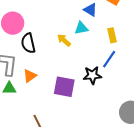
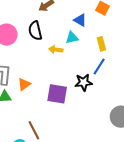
yellow arrow: (64, 40) -> (56, 50), turned -32
black semicircle: (28, 43) -> (35, 31), moved

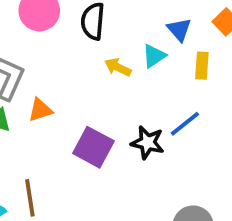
cyan triangle: (72, 38) -> (154, 56), turned -40
yellow rectangle: (101, 44) -> (202, 66), moved

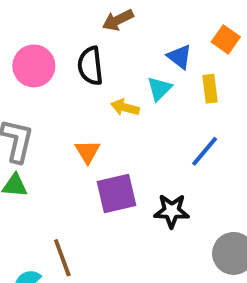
orange triangle: (40, 110) -> (88, 152), moved, turned -32
black star: (148, 143) -> (172, 211), moved
purple square: (93, 147) -> (116, 193), turned -30

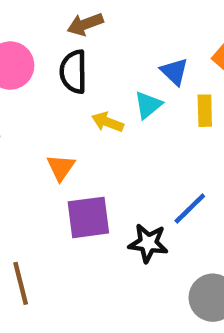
brown arrow: (118, 20) -> (85, 24), moved
blue line: (205, 151) -> (190, 208), moved

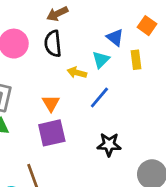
blue line: (190, 208) -> (99, 98), moved
purple square: (88, 217) -> (52, 133), moved

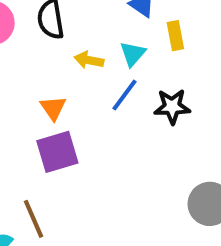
cyan triangle: (101, 60) -> (133, 54), moved
black star: (109, 145) -> (172, 107), moved

